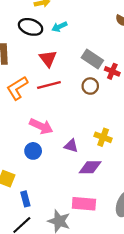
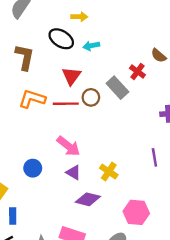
red cross: (112, 71) -> (137, 72), moved
brown circle: (90, 86) -> (91, 97), moved
orange L-shape: (17, 88) -> (32, 99), turned 35
pink arrow: (41, 126) -> (68, 146), moved

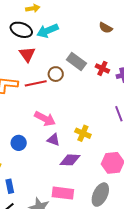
cyan arrow: (91, 46) -> (48, 31), size x1.5
red cross: (137, 72) -> (102, 68), moved
red triangle: (71, 76) -> (27, 54), moved

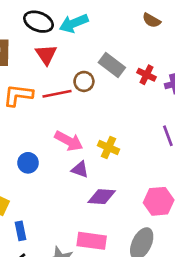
yellow cross: (83, 133) -> (108, 147), moved
blue circle: (19, 143) -> (28, 163), moved

